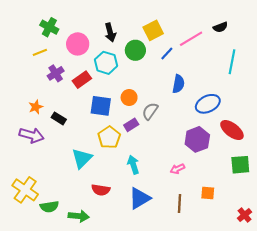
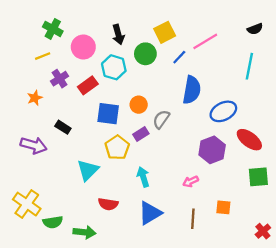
black semicircle: (220, 27) -> (255, 29), moved
blue semicircle: (178, 84) -> (192, 90), size x1.4
orange star: (36, 107) -> (35, 98), moved

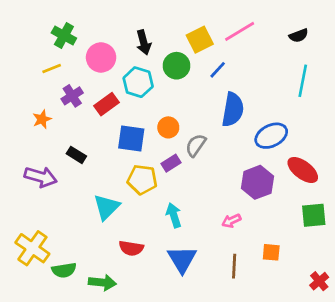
black semicircle: (255, 29) -> (299, 36), moved
pink line: (205, 41) -> (240, 31), moved
yellow pentagon: (117, 148) -> (142, 180), turned -30
blue triangle: (150, 213) -> (182, 259), turned -30

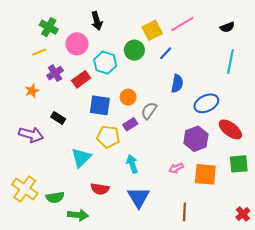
black arrow: (144, 42) -> (97, 21), moved
blue semicircle: (233, 110) -> (177, 84), size x0.7
orange square: (271, 252) -> (205, 174), moved, size x1.6
brown line: (234, 266) -> (184, 212), moved
green semicircle: (64, 270) -> (55, 197), moved

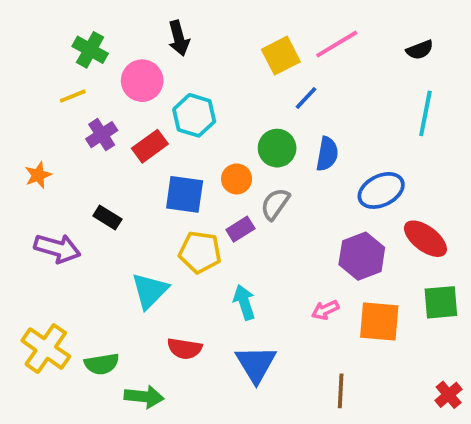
green circle: (134, 50) -> (277, 148), moved
orange star: (32, 91) -> (38, 175), moved

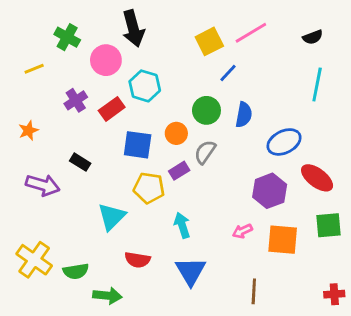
black arrow: (179, 38) -> (133, 29), size x1.4
yellow line: (73, 96) -> (34, 69), moved
red cross: (449, 395) -> (334, 294), turned 36

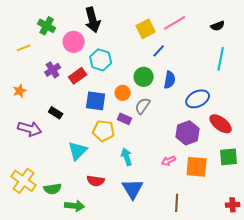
purple rectangle: (179, 171) -> (125, 119), turned 56

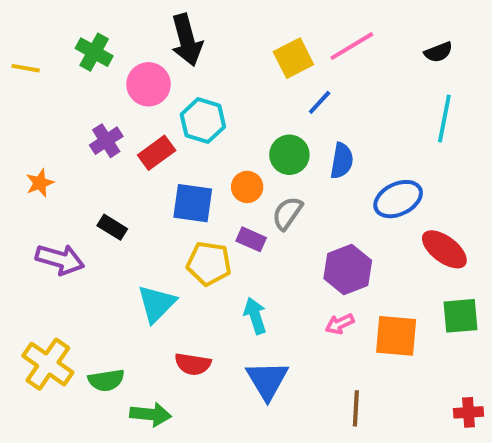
yellow line: (24, 48) -> (26, 68), moved, turned 32
purple hexagon: (188, 133) -> (348, 269), moved

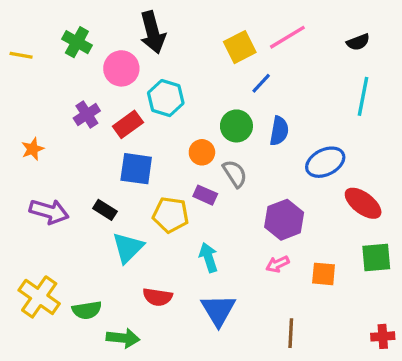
blue square: (193, 203) -> (136, 169), moved
gray semicircle: (287, 213) -> (235, 174), turned 112
black rectangle: (112, 227) -> (105, 210), moved
orange square: (396, 336) -> (324, 274), size x0.7

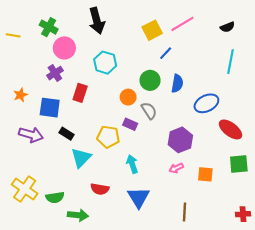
pink circle: (121, 68) -> (64, 48), moved
red rectangle: (128, 124) -> (80, 93), moved, turned -36
blue square: (136, 169) -> (50, 108), moved

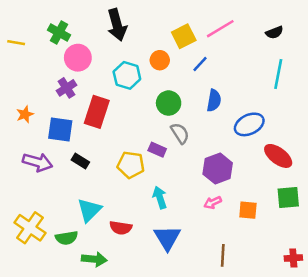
green circle: (150, 80) -> (169, 103), moved
red rectangle: (80, 93) -> (97, 112), size x1.4
orange circle: (128, 97) -> (160, 60), moved
cyan triangle: (81, 158) -> (89, 210), moved

